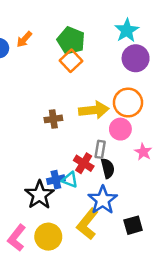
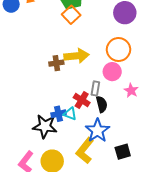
yellow arrow: (94, 110) -> (76, 56), moved
black star: (39, 195) -> (45, 126), turned -30

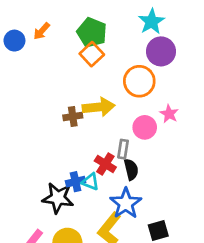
orange circle: (118, 50) -> (139, 81), moved
pink star: (131, 91) -> (169, 114), moved

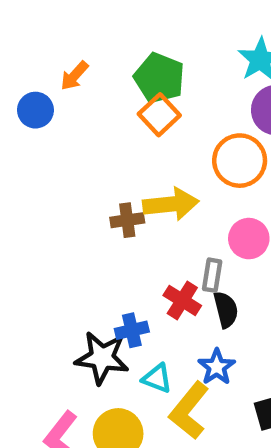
blue circle: (14, 41) -> (35, 110), moved
cyan triangle: (90, 182) -> (157, 378), moved
blue star: (126, 203) -> (217, 367), size x0.7

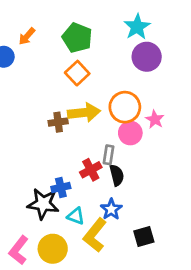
orange square: (159, 115) -> (77, 73), moved
orange circle: (240, 161) -> (125, 107), moved
red cross: (182, 300) -> (91, 170), turned 30

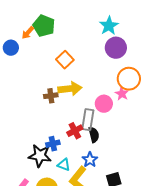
green pentagon: (77, 38) -> (44, 26), moved
orange circle: (125, 107) -> (129, 79), moved
gray rectangle: (109, 155) -> (88, 120), size x1.5

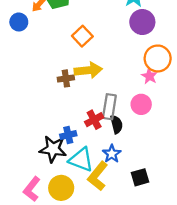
pink circle: (104, 104) -> (141, 104), moved
cyan triangle: (64, 165) -> (81, 160), size x1.6

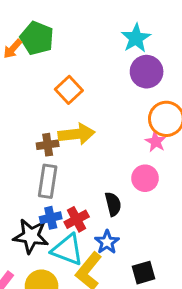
gray rectangle: (109, 107) -> (48, 181), moved
red cross: (94, 120) -> (77, 219), moved

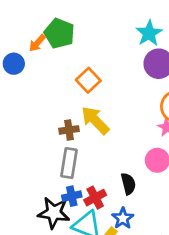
yellow arrow: (77, 134) -> (95, 120), turned -128

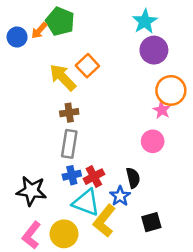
blue circle: (14, 64) -> (17, 37), moved
yellow arrow: (95, 120) -> (63, 77), moved
black semicircle: (128, 184) -> (133, 178), moved
black star: (54, 213) -> (31, 191), moved

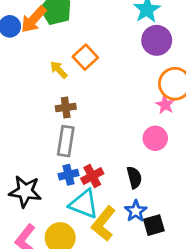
orange arrow: (39, 30) -> (34, 19), size x1.5
yellow arrow: (63, 77) -> (59, 70), size x0.6
blue star: (120, 196) -> (136, 211), moved

